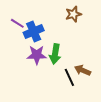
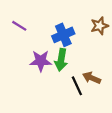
brown star: (73, 14) -> (100, 26), moved
blue cross: (34, 31) -> (63, 35), moved

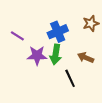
purple line: (19, 26) -> (17, 36), moved
brown arrow: (92, 78) -> (86, 58), moved

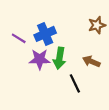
blue cross: (58, 32) -> (45, 34), moved

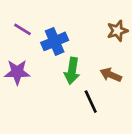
purple line: (19, 38) -> (23, 29), moved
purple star: (40, 59) -> (17, 72), moved

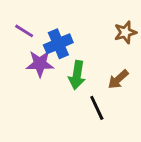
purple star: (17, 72) -> (40, 64), moved
brown arrow: (111, 75) -> (118, 79), turned -65

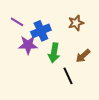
brown star: (125, 32) -> (76, 23), moved

